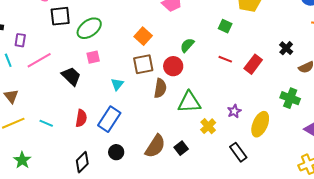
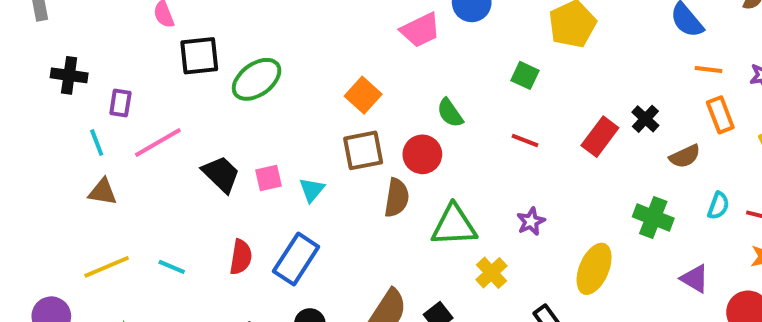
green semicircle: (187, 45) -> (450, 113), turned -77
pink square: (93, 57) -> (268, 178), moved
red rectangle: (253, 64) -> (600, 137), moved
brown triangle: (11, 96) -> (103, 192), moved, turned -42
purple star: (234, 111) -> (531, 221), moved

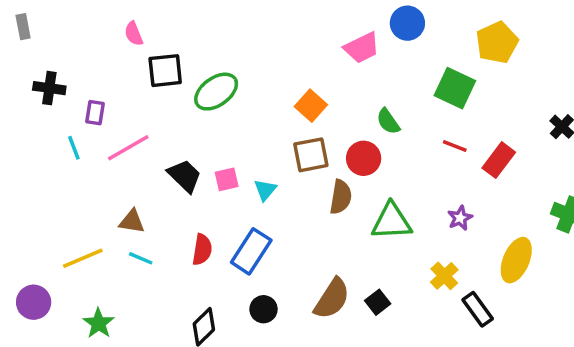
green square: (525, 75) -> (455, 88), size x1.6
red rectangle: (600, 137) -> (499, 160), moved
brown triangle: (103, 192) -> (132, 221), moved
yellow cross: (491, 273) -> (444, 276), moved

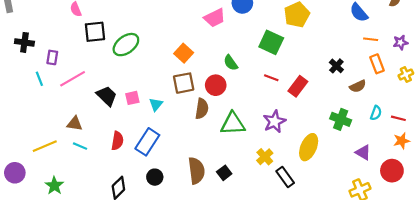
purple star: (460, 218) -> (274, 121), size x1.5
brown semicircle: (332, 299) -> (196, 171), turned -40

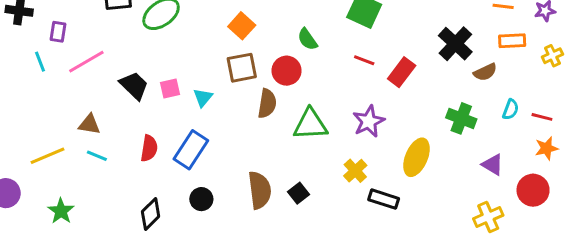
orange rectangle: (377, 64) -> (512, 41), turned -72
black cross: (336, 66) -> (455, 44), size x1.6
black rectangle: (285, 177) -> (384, 199), turned -36

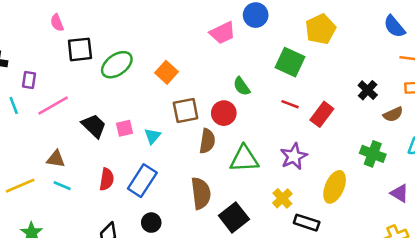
orange square: (242, 26) -> (166, 72), moved
black cross: (455, 44) -> (368, 90), size x0.7
brown semicircle: (260, 190) -> (201, 193), moved
black square: (298, 193) -> (234, 217), size x1.6

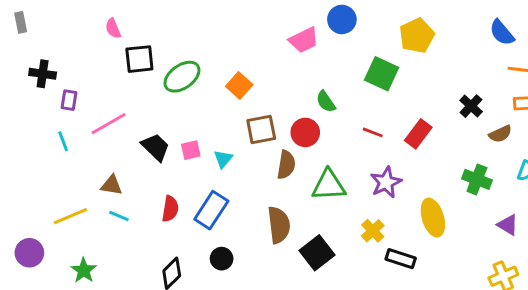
purple rectangle: (29, 80) -> (69, 100), moved
red line: (290, 104) -> (373, 132), moved
cyan line: (14, 105) -> (63, 141), moved
yellow ellipse: (335, 187) -> (433, 218), turned -40

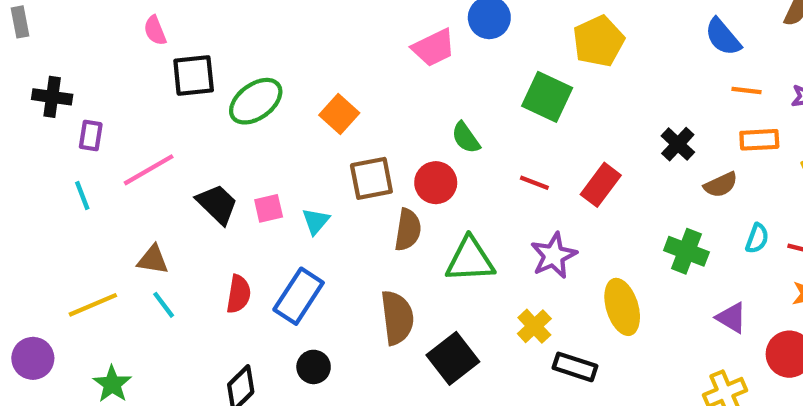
cyan line: (119, 216) -> (164, 305), turned 30

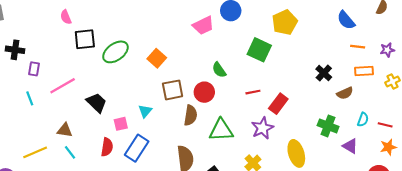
red line: (534, 183) -> (253, 92), turned -32
red rectangle: (601, 185) -> (278, 104), moved
pink square: (269, 208) -> (121, 124), moved
purple triangle: (731, 318) -> (350, 146), moved

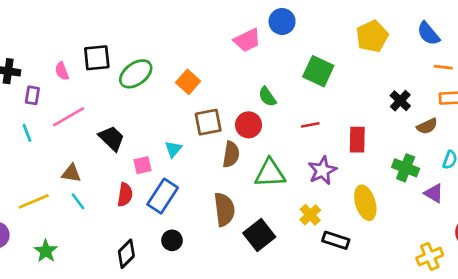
pink semicircle: (66, 17) -> (62, 71), moved
yellow pentagon: (285, 22) -> (372, 36), moved
red rectangle: (278, 104) -> (357, 140), moved, turned -36

